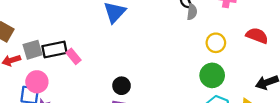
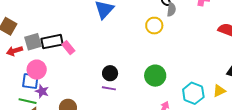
yellow circle: (216, 43) -> (154, 26), moved
green circle: (212, 75) -> (155, 76), moved

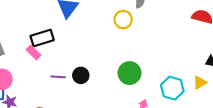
black rectangle: (52, 42) -> (42, 38), moved
purple line: (109, 88) -> (58, 77), moved

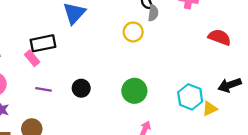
purple line: (58, 77) -> (43, 89), moved
cyan hexagon: (172, 88) -> (190, 97), moved

